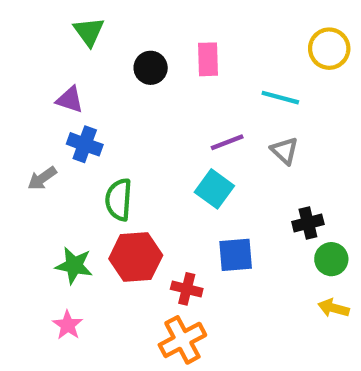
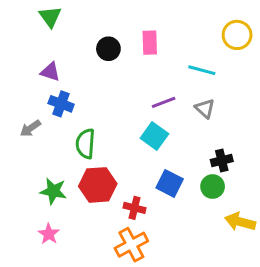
green triangle: (89, 32) -> (50, 17), moved
blue square: (236, 255) -> (170, 183), turned 32
green circle: (331, 259) -> (213, 187), moved
yellow arrow: (333, 308) -> (240, 222), size x1.4

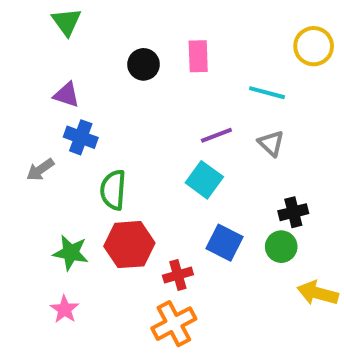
red cross: (134, 208) -> (178, 275), turned -30

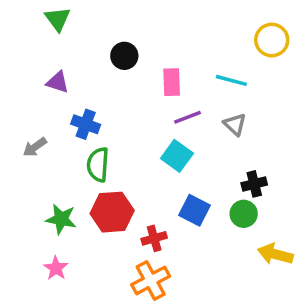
pink rectangle: (198, 56) -> (172, 82), moved
blue cross: (81, 137) -> (86, 124), moved

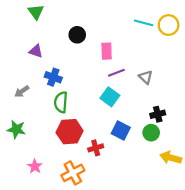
cyan line: (231, 80) -> (144, 23), moved
green star: (61, 219) -> (16, 129), moved
orange cross: (151, 280) -> (73, 173), moved

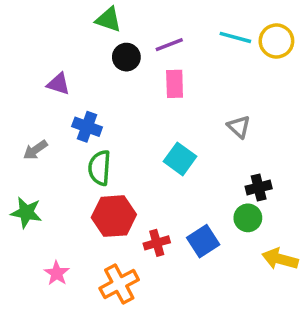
green triangle: (36, 12) -> (108, 20), moved, turned -35
purple line: (116, 73) -> (169, 45), moved
blue square: (121, 130) -> (203, 241), moved, turned 30

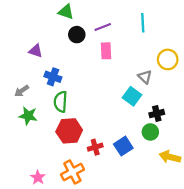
cyan line: (235, 37) -> (143, 23), turned 72
yellow circle: (276, 41) -> (168, 59), moved
cyan square: (180, 159) -> (132, 96), moved
green star: (26, 213) -> (28, 116), moved
pink star: (57, 273) -> (38, 177), moved

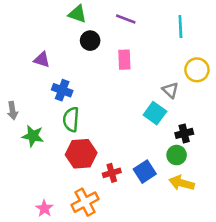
cyan line: (143, 23) -> (180, 27), moved
purple line: (103, 27) -> (126, 19), moved, turned 42
gray arrow: (22, 91) -> (13, 111), moved, turned -64
yellow arrow: (170, 157) -> (182, 183), moved

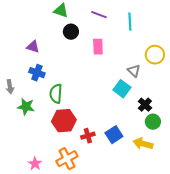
cyan line: (180, 27) -> (130, 22), moved
blue cross: (62, 90) -> (37, 73), moved
black cross: (184, 133) -> (145, 105), turned -32
green circle: (177, 155) -> (153, 122), moved

